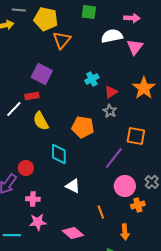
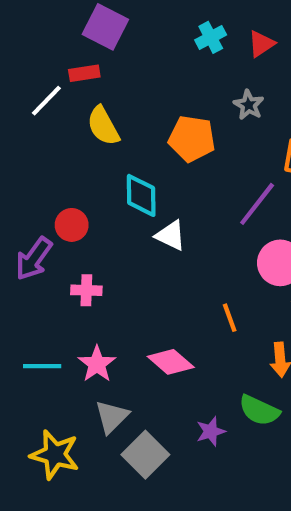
red triangle: (111, 92) -> (261, 44), moved
white triangle: (73, 186) -> (171, 235), moved
pink star: (38, 222) -> (97, 364), moved, turned -30

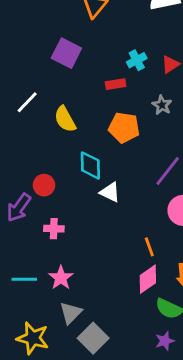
red rectangle: (84, 73) -> (116, 84), moved
pink diamond: (171, 362) -> (148, 279), moved, turned -76
purple star: (211, 431) -> (165, 341), moved

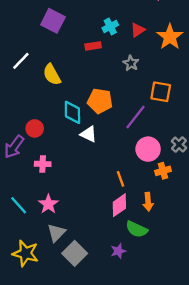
orange pentagon: (124, 128) -> (100, 101), moved
cyan line: (24, 279) -> (19, 205), turned 48
purple star: (165, 341) -> (118, 251), moved

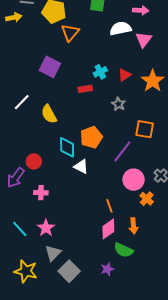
orange pentagon: (100, 101) -> (91, 137), turned -30
orange cross: (163, 171) -> (147, 199), turned -32

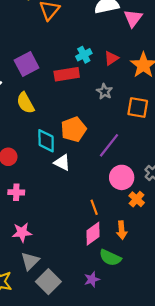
purple square: (50, 67) -> (27, 64), moved, turned 35
red rectangle: (85, 89) -> (67, 74), size x1.5
orange square: (145, 129) -> (138, 108), moved
pink star: (46, 228) -> (22, 232), turned 30

